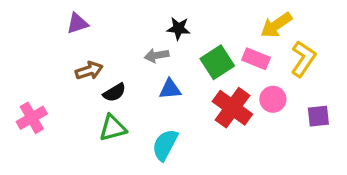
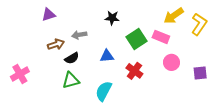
gray arrow: (157, 55) -> (79, 35), moved
yellow L-shape: (303, 59) -> (199, 24), moved
red cross: (232, 108) -> (134, 71), moved, size x0.7

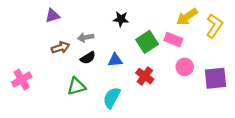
black semicircle: (72, 58) -> (88, 58), moved
purple square: (200, 73) -> (216, 78), size x1.5

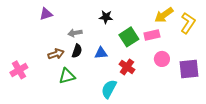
pink rectangle: (173, 40) -> (152, 35), turned -35
brown arrow: (60, 48) -> (56, 54), moved
black semicircle: (88, 58) -> (77, 51), turned -40
cyan semicircle: (112, 98) -> (109, 89), moved

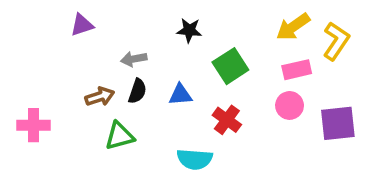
pink rectangle: (152, 35) -> (297, 70), moved
pink cross: (19, 70) -> (34, 125), turned 30
cyan semicircle: (109, 89) -> (195, 159), turned -114

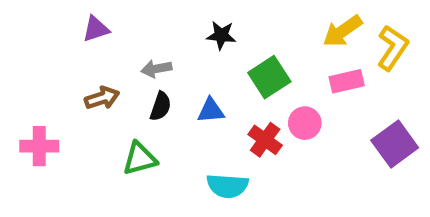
brown arrow: (100, 97) -> (102, 98), moved
pink circle: (290, 105) -> (305, 123), moved
purple square: (338, 123) -> (395, 144), turned -30

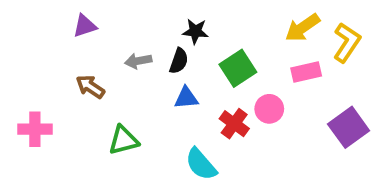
brown arrow: (102, 98) -> (90, 87), turned -128
black semicircle: (161, 106) -> (179, 61), moved
cyan semicircle: (227, 186) -> (201, 164), turned 45

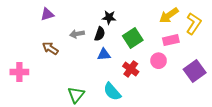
pink circle: (269, 109) -> (159, 61), moved
green triangle: (123, 140) -> (76, 95), moved, turned -36

